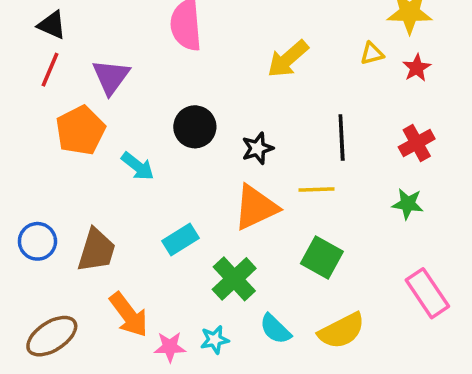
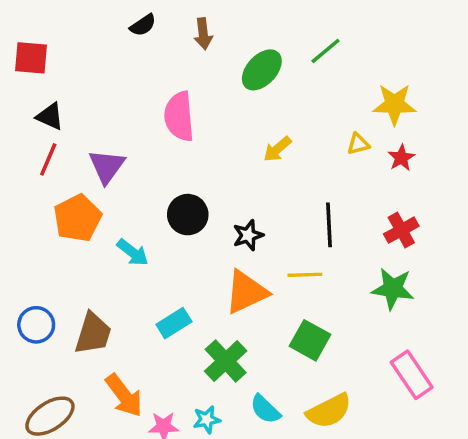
yellow arrow: (288, 59) -> (277, 149), size x0.7
green star: (408, 204) -> (393, 289), size x1.4

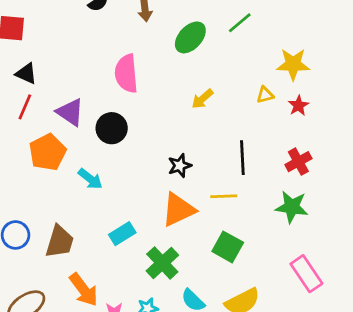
purple triangle: (107, 166) -> (70, 112), turned -32
black circle: (188, 215) -> (112, 128), moved

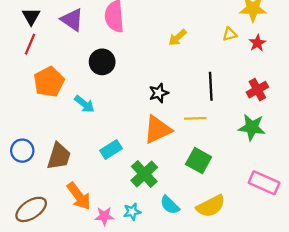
black triangle: (26, 73) -> (31, 16), turned 36
purple triangle: (70, 112) -> (72, 20), moved
pink rectangle: (306, 274) -> (264, 183), turned -32

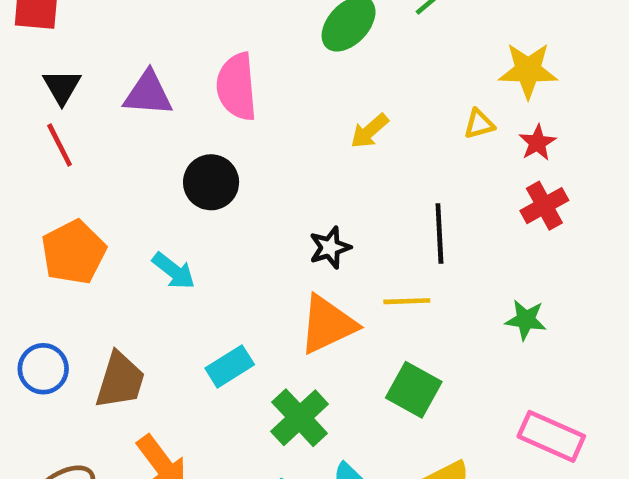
purple triangle: (72, 20) -> (148, 94), turned -30
red line: (30, 44) -> (60, 145), turned -50
orange pentagon: (49, 82) -> (74, 252), moved
red cross: (257, 90) -> (544, 206), moved
green star: (252, 127) -> (526, 320), size x0.7

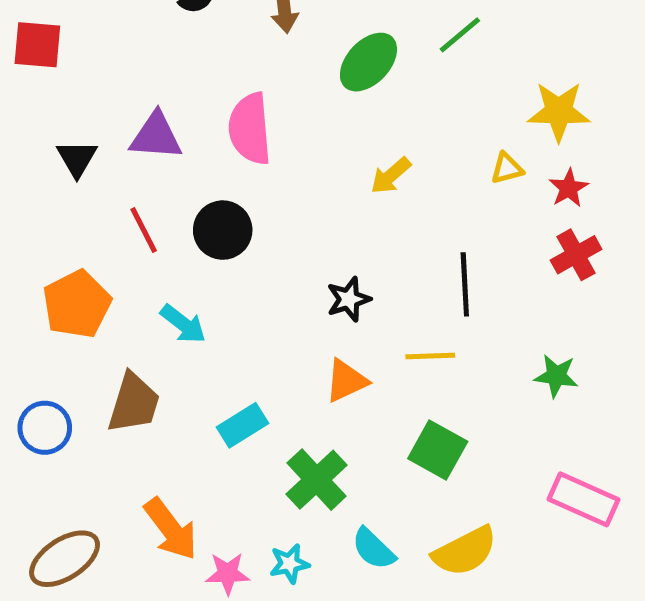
black triangle: (62, 87) -> (77, 158), moved
red line: (60, 145) -> (144, 230), moved
orange triangle: (328, 324) -> (346, 381), size x0.7
brown trapezoid: (120, 380) -> (134, 403), moved

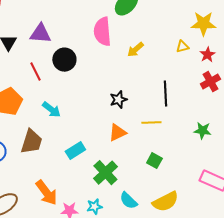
pink semicircle: (250, 129) -> (102, 32), moved
black circle: (223, 230) -> (64, 60), moved
green square: (438, 450) -> (154, 161), size x0.7

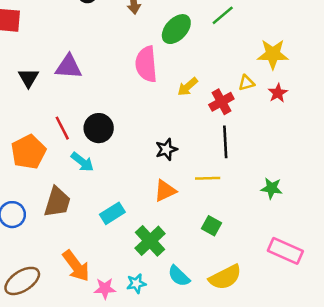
black circle: (64, 60) -> (99, 128), moved
red line: (35, 72) -> (62, 128), moved
red cross: (210, 82) -> (221, 102), moved

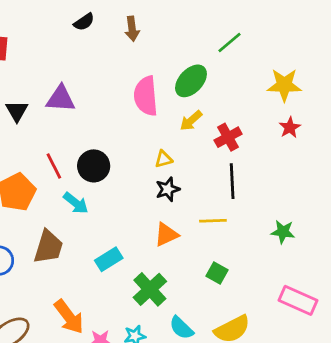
green ellipse: (176, 29) -> (191, 81), moved
yellow triangle: (246, 83) -> (164, 159), moved

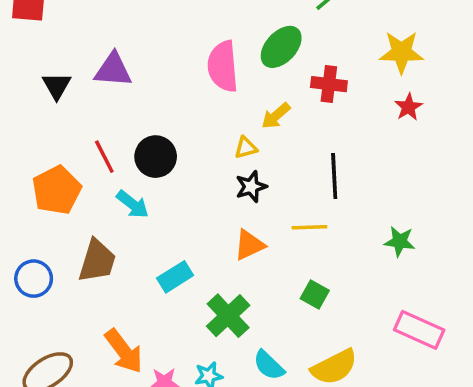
yellow arrow: (191, 121) -> (276, 116), moved
red cross: (228, 137) -> (329, 84), moved, turned 36

